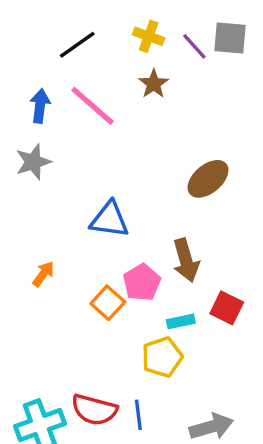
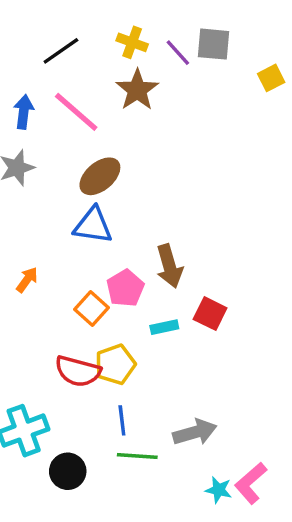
brown star: (154, 84) -> (137, 90), size x1.4
brown ellipse: (208, 179) -> (100, 176), moved
yellow pentagon: (162, 357) -> (115, 364), moved
red semicircle: (94, 410) -> (78, 371), moved

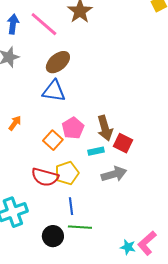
brown arrow: (169, 266) -> (105, 128), moved
gray arrow: (195, 432) -> (114, 174), moved
black circle: (68, 471) -> (53, 236), moved

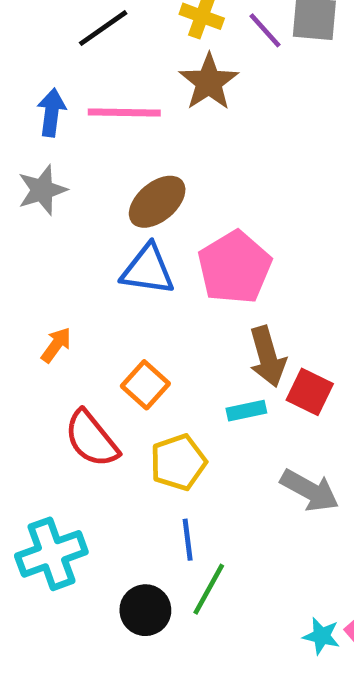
pink line: (44, 24) -> (124, 113), turned -40
pink pentagon: (73, 128) -> (235, 267), moved, size x1.4
gray arrow: (114, 174) -> (310, 490), moved, turned 45
red semicircle: (45, 177) -> (91, 439), moved, turned 36
green line: (80, 227) -> (209, 589), turned -65

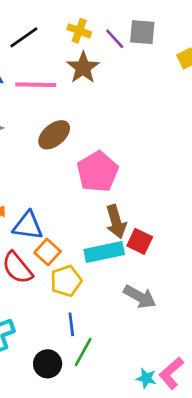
blue triangle: (148, 270) -> (28, 226), moved
orange square: (145, 385) -> (48, 252), moved
cyan rectangle: (246, 411) -> (104, 252), size x1.8

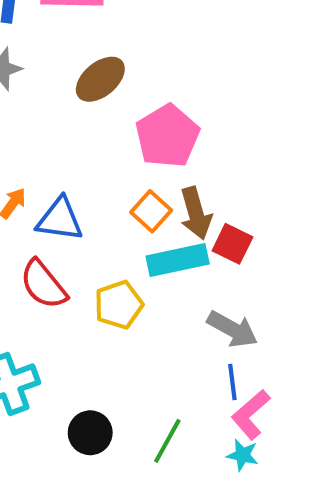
orange square: (48, 252) -> (151, 211), moved
blue line: (71, 324) -> (232, 382), moved
green line: (83, 352) -> (167, 441), moved
pink L-shape: (171, 373) -> (251, 414), moved

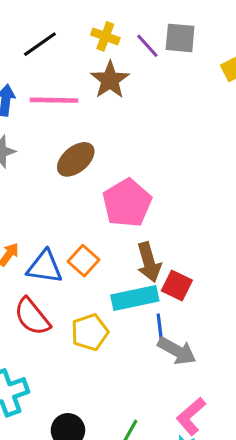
orange square: (151, 211) -> (84, 261), moved
blue line: (232, 382) -> (160, 328), moved

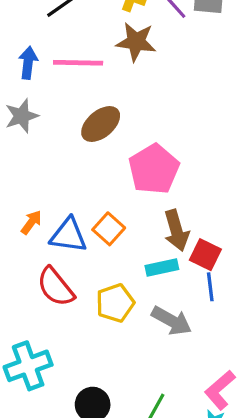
brown star: (110, 80) -> (136, 42), turned -30
cyan rectangle: (135, 298) -> (162, 267), size x0.7
blue line: (160, 328) -> (210, 287), moved
gray arrow: (177, 351) -> (172, 321), moved

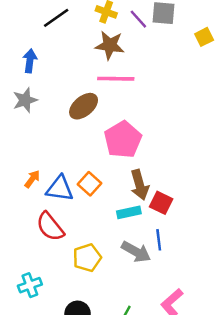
pink line: (78, 63) -> (116, 79), moved
blue line: (210, 287) -> (159, 240), moved
yellow pentagon: (115, 303) -> (87, 258), moved
cyan cross: (28, 366) -> (30, 285), size x0.7

